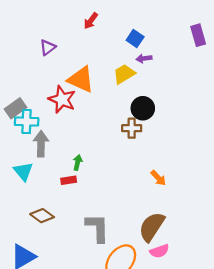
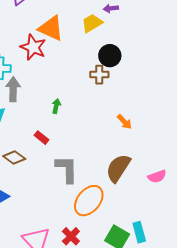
green arrow: (77, 162) -> (56, 106), moved
red rectangle: (69, 180) -> (42, 138), moved, turned 48
pink semicircle: (159, 251) -> (157, 176), moved

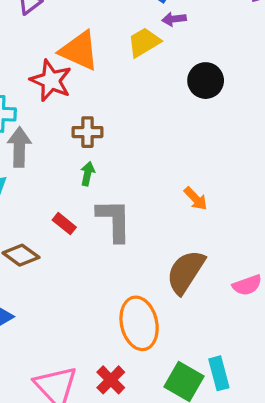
black circle: (110, 56) -> (206, 81), moved
brown cross: (99, 75) -> (88, 132), moved
gray L-shape: (67, 169) -> (114, 220), moved
orange ellipse: (89, 201) -> (139, 323), turned -52

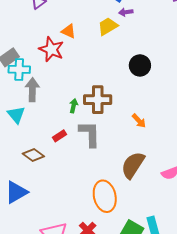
orange triangle: (79, 51) -> (69, 31), size x0.6
black circle: (206, 81) -> (140, 65), moved
brown cross: (88, 132) -> (98, 100), moved, size x1.5
red rectangle: (64, 224) -> (59, 136), turned -72

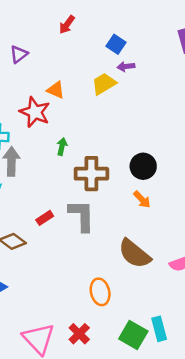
black circle: (140, 65) -> (143, 166), moved
green arrow: (74, 106) -> (62, 147), moved
brown semicircle: (133, 165) -> (135, 254), turned -84
orange ellipse: (105, 196) -> (100, 292), size x0.7

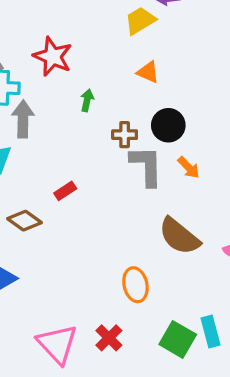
orange triangle: (56, 90) -> (148, 72), moved
black circle: (143, 166) -> (168, 125), moved
brown cross: (91, 174) -> (125, 135), size x0.6
gray L-shape: (82, 216) -> (146, 166), moved

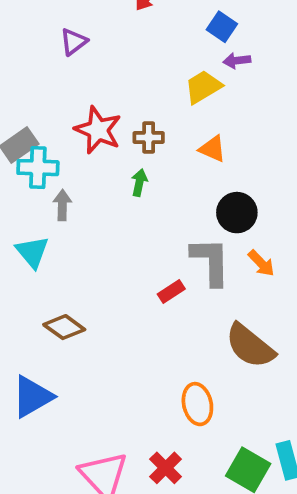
gray arrow: (23, 119) -> (62, 205), size x0.7
brown cross: (125, 135) -> (149, 138), moved
red rectangle: (65, 191) -> (171, 291), moved

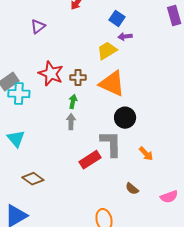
orange triangle: (212, 149) -> (112, 84), size x1.8
gray arrow: (62, 205) -> (71, 122), moved
orange arrow: (261, 263) -> (146, 154), moved
red rectangle: (171, 291) -> (90, 160), size x1.5
brown semicircle: (250, 346) -> (132, 189), size x0.5

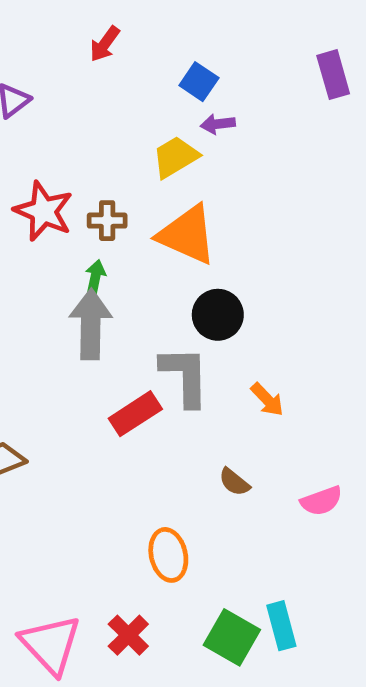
gray arrow: (71, 122) -> (91, 324), size x1.8

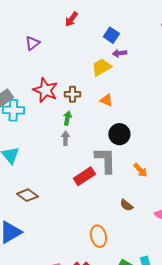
orange triangle: (187, 235) -> (106, 100), size x0.5
gray arrow: (91, 324) -> (65, 138), size x0.5

